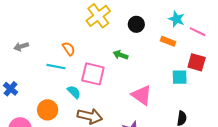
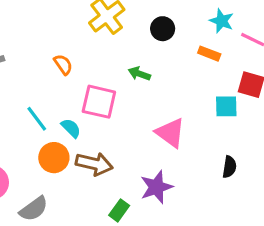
cyan line: (56, 67) -> (37, 119), moved, turned 42
orange circle: (48, 110) -> (54, 158), moved

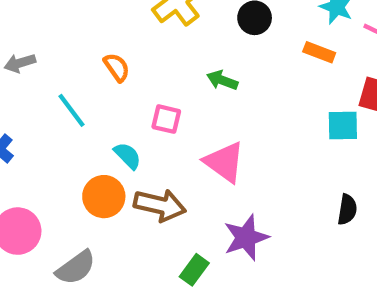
pink square: (99, 102) -> (166, 119), size x0.6
cyan line: (37, 119) -> (71, 110), moved
pink triangle: (170, 133) -> (224, 162), moved

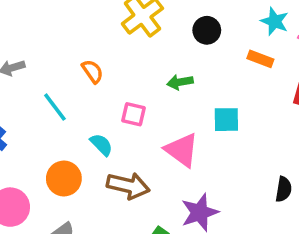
green arrow: (222, 80) -> (180, 82), turned -30
cyan square: (343, 125) -> (226, 120), moved
orange circle: (104, 197) -> (64, 179), moved

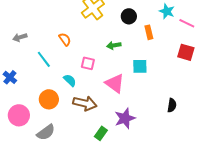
orange rectangle: (260, 59) -> (149, 32), moved, turned 56

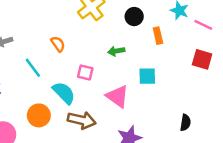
cyan semicircle: (70, 80) -> (64, 93), size x1.5

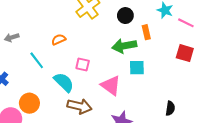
orange semicircle: (58, 44) -> (59, 40), turned -80
green arrow: (116, 51) -> (124, 46), moved, size x1.6
orange circle: (39, 115) -> (29, 103), moved

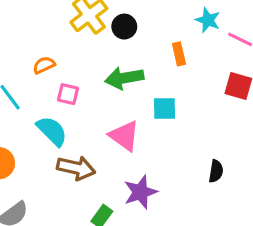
black circle: (125, 16) -> (124, 27), moved
green arrow: (124, 46) -> (124, 78), moved
pink square: (83, 65) -> (68, 94), moved

